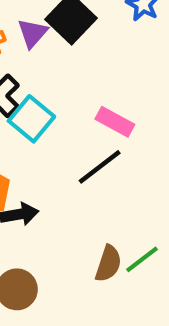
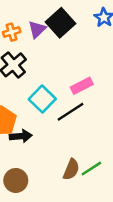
cyan square: (31, 119) -> (42, 99), moved
pink rectangle: (115, 122) -> (82, 86), turned -60

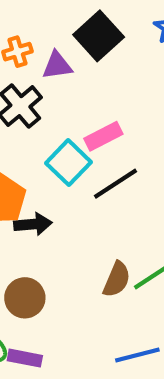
purple triangle: (37, 29) -> (57, 65), moved, turned 36
pink rectangle: (82, 86) -> (103, 136), moved

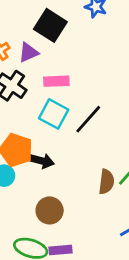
pink rectangle: (103, 136) -> (56, 81), moved, turned 40
black arrow: (33, 224) -> (42, 161), turned 35

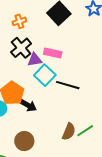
purple triangle: (28, 52) -> (35, 60), moved
black line: (88, 119) -> (68, 85), turned 50

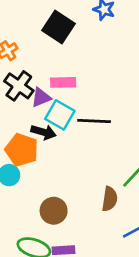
black arrow: (28, 105) -> (44, 132), moved
brown semicircle: (69, 132) -> (110, 199), moved

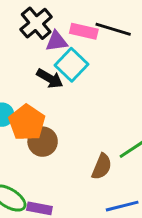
black line: (94, 121) -> (113, 29), moved
orange pentagon: (22, 150) -> (27, 123), moved
brown circle: (54, 211) -> (43, 142), moved

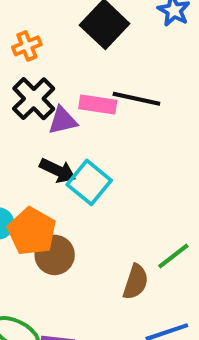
cyan square: (72, 65) -> (89, 182), moved

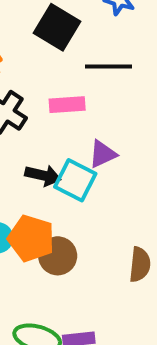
black line: (136, 99) -> (108, 66), moved
purple triangle: (63, 121) -> (103, 154), moved

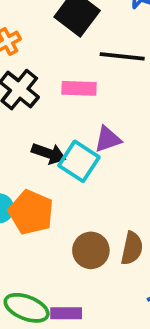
brown circle: (58, 256) -> (91, 250), moved

